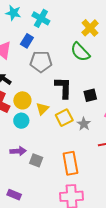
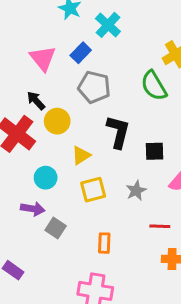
yellow circle: (22, 100) -> (57, 121), moved
yellow square: (64, 118) -> (93, 190), moved
cyan circle: (21, 121) -> (46, 178), moved
orange rectangle: (70, 163) -> (104, 243), size x0.6

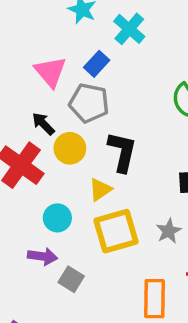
gray pentagon: (94, 87) -> (89, 103), moved
black L-shape: (118, 132) -> (122, 152), moved
yellow square: (93, 190) -> (116, 231), size x1.4
orange rectangle: (104, 243) -> (155, 299), moved, size x1.5

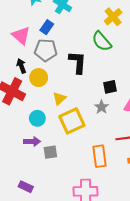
black arrow: (43, 124) -> (21, 66), turned 32
black L-shape: (122, 152) -> (78, 62), moved
gray star: (169, 231) -> (102, 107), moved
gray square: (71, 279) -> (50, 152), turned -32

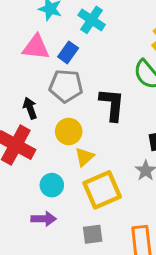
pink triangle: (21, 36) -> (36, 47), moved, turned -36
yellow circle: (39, 78) -> (69, 131), moved
gray square: (50, 152) -> (93, 234), moved

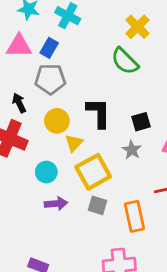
black L-shape: (112, 104) -> (99, 113), moved
purple arrow: (44, 219) -> (56, 204), moved
gray square: (93, 234) -> (97, 205), moved, turned 30

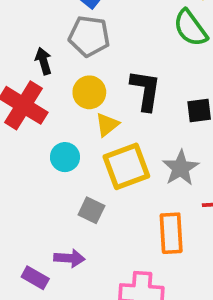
gray star: (132, 150) -> (181, 168), moved, size x1.4
purple arrow: (56, 204) -> (69, 258), moved
gray square: (97, 205) -> (91, 210), moved

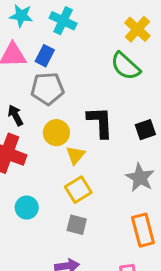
cyan circle: (65, 157) -> (27, 208), moved
yellow square: (126, 166) -> (78, 190), moved, size x0.7

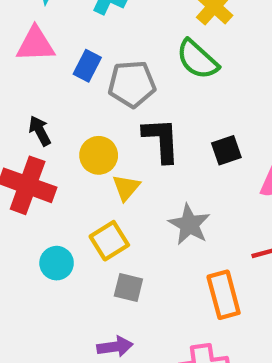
blue rectangle: (45, 56) -> (87, 66), moved
gray pentagon: (47, 89) -> (132, 84), moved
gray star: (140, 178) -> (189, 224), moved
yellow square: (78, 190) -> (109, 241), moved

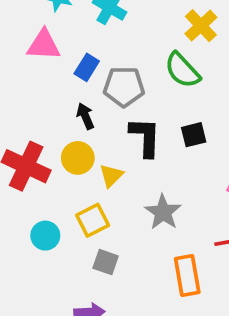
black arrow: (40, 131) -> (85, 116), moved
black square: (226, 150) -> (194, 135), moved
yellow circle: (99, 155) -> (78, 158), moved

